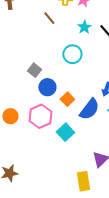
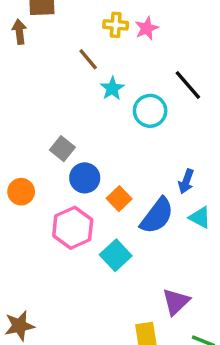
cyan star: (84, 27) -> (112, 88), moved
cyan circle: (72, 54) -> (150, 111), moved
orange circle: (10, 116) -> (21, 192), moved

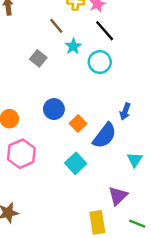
black line: (188, 85) -> (105, 31), moved
gray square: (62, 149) -> (38, 58), moved
cyan triangle: (200, 217) -> (135, 160), moved, turned 35
pink hexagon: (73, 228) -> (21, 154), moved

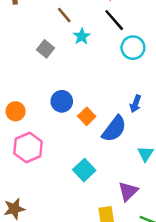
cyan circle: (100, 62) -> (133, 48), moved
cyan square: (76, 163) -> (84, 170), moved

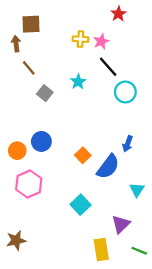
brown line: (64, 15) -> (29, 68), moved
blue circle: (62, 101) -> (41, 141), moved

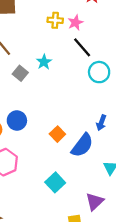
cyan star: (78, 82) -> (44, 62), moved

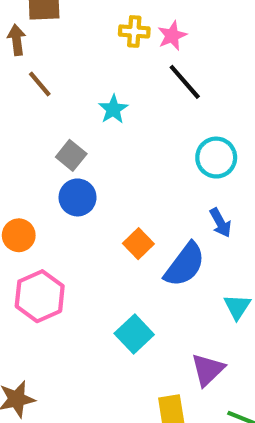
cyan circle: (99, 72) -> (216, 158), moved
gray square: (20, 73) -> (71, 155), moved
blue circle: (17, 121) -> (78, 197), moved
blue arrow: (101, 123) -> (220, 223), turned -49

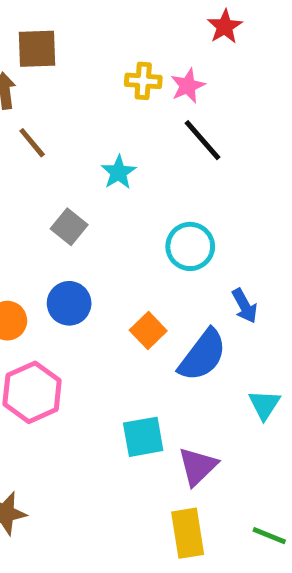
cyan circle: (216, 158) -> (190, 246), moved
blue circle: (78, 197) -> (69, 303), moved
cyan square: (134, 334) -> (143, 437), turned 33
purple triangle: (208, 370) -> (198, 466), moved

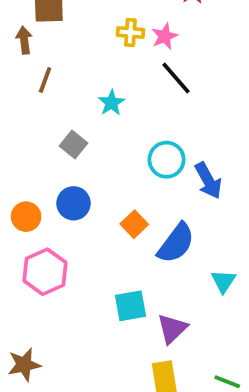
brown line: (32, 143) -> (45, 80), turned 60
blue arrow: (245, 306) -> (208, 181), moved, size x1.4

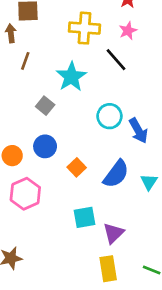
yellow cross: (130, 32) -> (84, 28), size x1.6
pink star: (165, 36) -> (128, 31), moved
cyan star: (111, 103) -> (71, 77), size x1.6
orange square: (134, 224) -> (77, 167), moved
cyan triangle: (223, 281) -> (149, 182), moved

